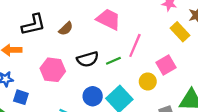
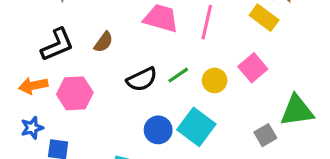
pink line: (135, 45) -> (207, 22), moved
pink hexagon: (53, 70) -> (75, 93), moved
yellow circle: (148, 82) -> (215, 80), moved

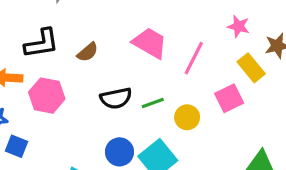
pink square: (253, 68) -> (229, 98), moved

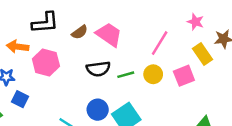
pink trapezoid: (150, 43) -> (109, 35), moved
yellow circle: (187, 117) -> (153, 74), moved

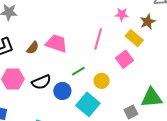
black semicircle: (98, 69) -> (41, 82), moved
yellow circle: (153, 74) -> (102, 81), moved
blue circle: (98, 110) -> (62, 91), moved

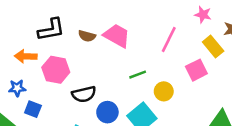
brown semicircle: (33, 48) -> (87, 36), turned 56
black semicircle: (41, 82) -> (84, 94), moved
blue circle: (62, 91) -> (107, 112), moved

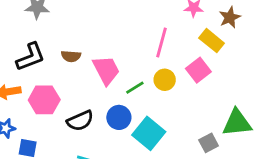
pink trapezoid: (117, 36) -> (106, 70), moved, turned 44
yellow circle: (164, 91) -> (165, 80), moved
blue circle: (107, 112) -> (119, 117), moved

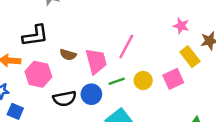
pink line: (162, 42) -> (126, 46), moved
brown semicircle: (71, 56) -> (68, 55), moved
blue circle: (119, 117) -> (91, 94), moved

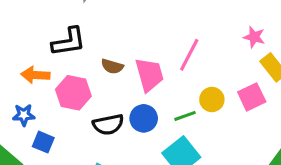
pink star: (181, 26) -> (254, 37), moved
green line: (117, 81) -> (185, 116), moved

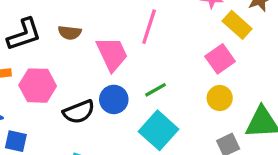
brown semicircle: (112, 66) -> (70, 33), moved
yellow circle: (212, 100) -> (220, 98), moved

